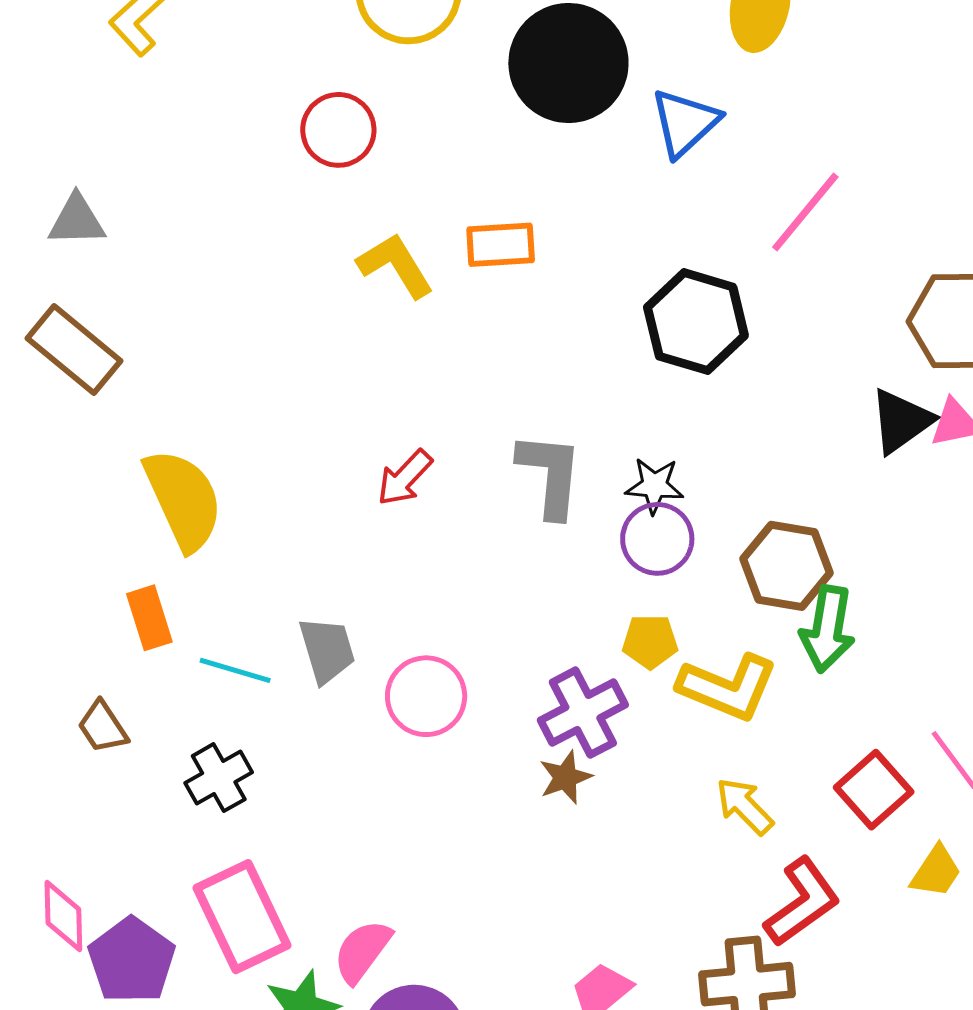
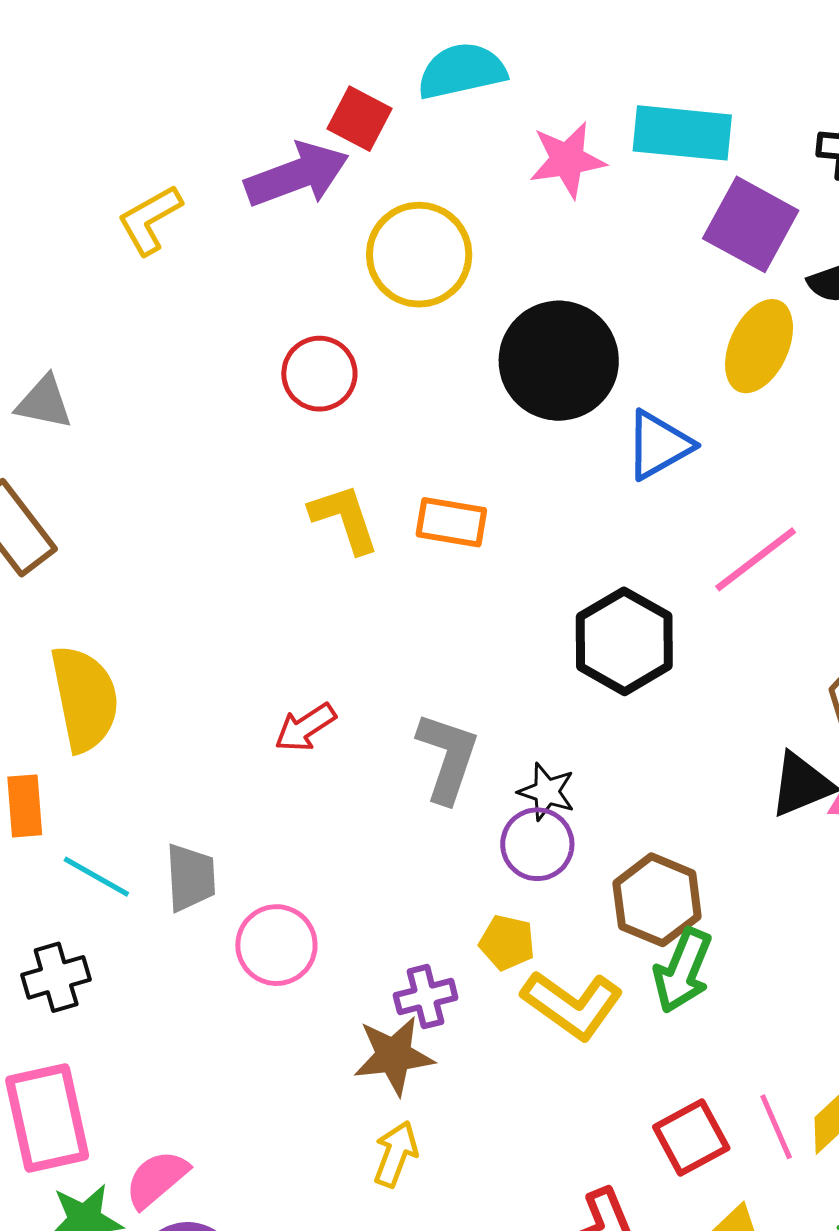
purple cross: (583, 713) -> (426, 997), size x0.7
brown star: (565, 777) -> (394, 1056), size x1.5
yellow arrow: (745, 806) -> (396, 1154), moved, turned 52

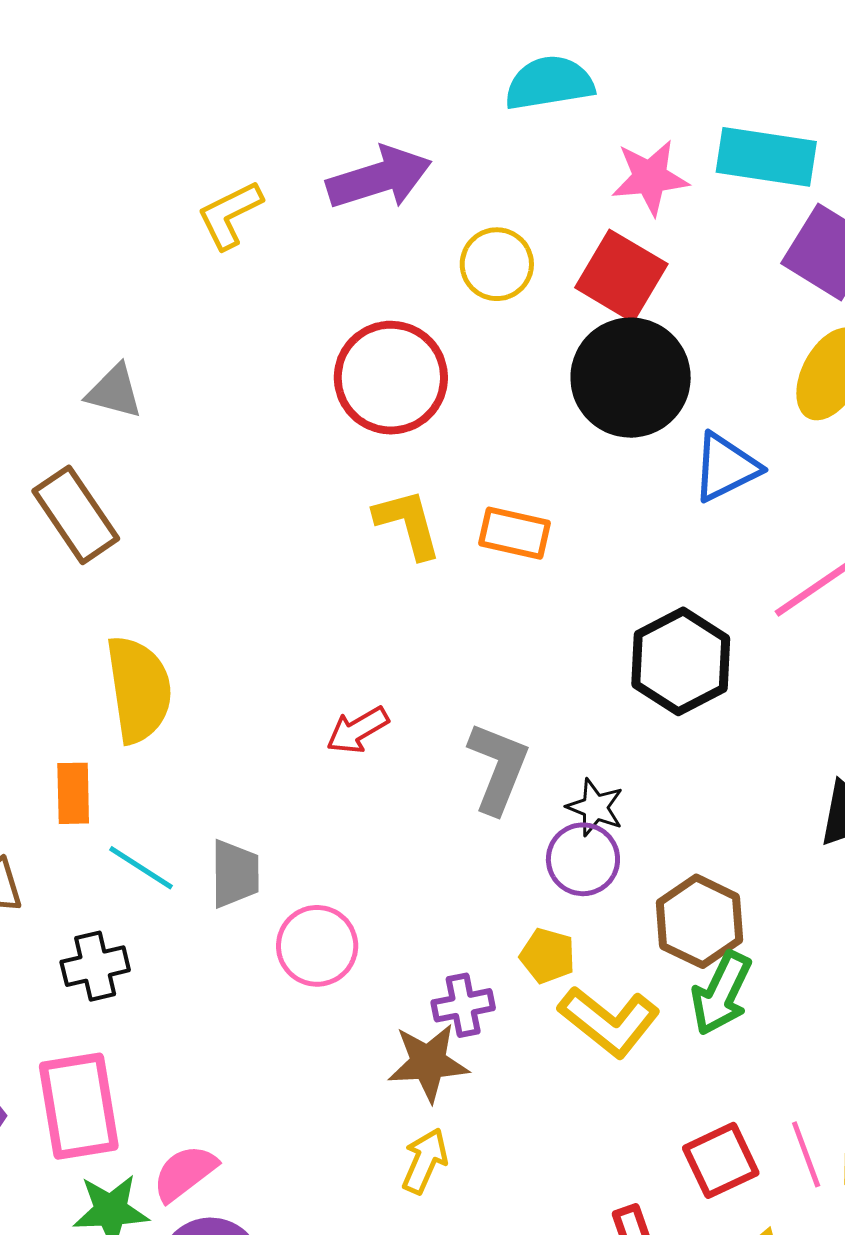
red square: (360, 119) -> (621, 276), moved, size x1.4
yellow circle: (419, 255) -> (497, 264), size x0.7
red circle: (319, 374) -> (391, 378), size x1.5

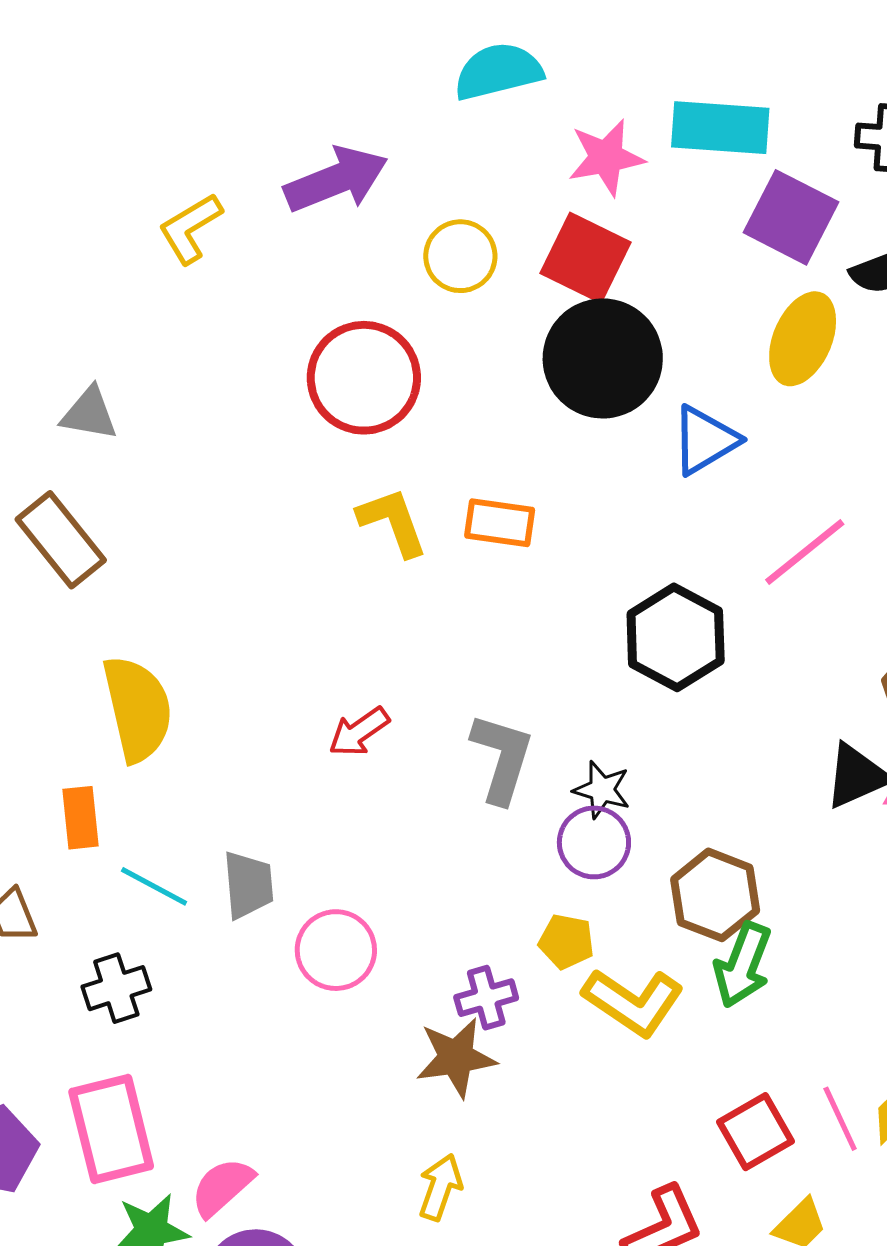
yellow arrow: (425, 1161) -> (440, 1187), moved

